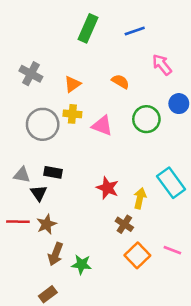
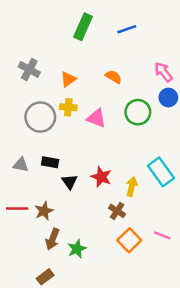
pink arrow: (162, 65) -> (163, 72), moved
black triangle: (39, 193) -> (70, 182), moved
green star: (82, 264) -> (77, 249), turned -30

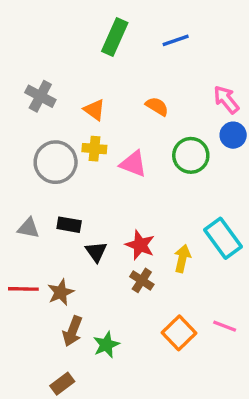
orange triangle: (68, 79) -> (94, 110), turned -49
brown cross: (117, 211) -> (142, 280), moved

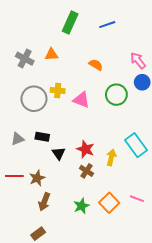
orange triangle: (94, 110) -> (51, 54), moved, turned -40
gray triangle: (28, 228) -> (17, 139), turned -32
green star: (106, 345) -> (81, 206), moved

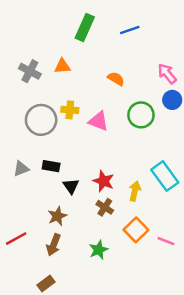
red line: (14, 176) -> (16, 239), moved, turned -30
brown star: (37, 178) -> (57, 216), moved
orange square: (109, 203) -> (136, 230), moved

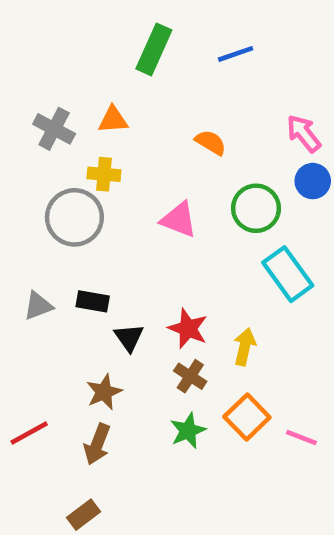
yellow cross: (70, 110) -> (104, 174), moved
cyan rectangle: (165, 176) -> (288, 274), moved
green star: (99, 250) -> (188, 431), moved

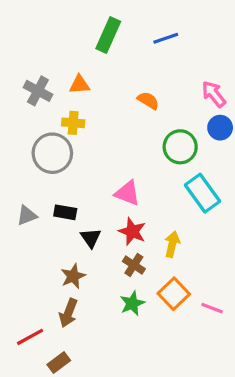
pink triangle: (179, 220) -> (127, 193), moved
red line: (29, 433) -> (30, 337), moved

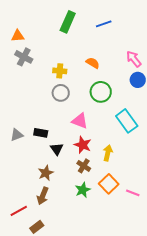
orange triangle: (80, 85) -> (18, 36), moved
yellow cross: (73, 123) -> (60, 71), moved
green circle: (180, 147) -> (101, 92), moved
gray circle: (52, 153) -> (61, 93), moved, size x0.7

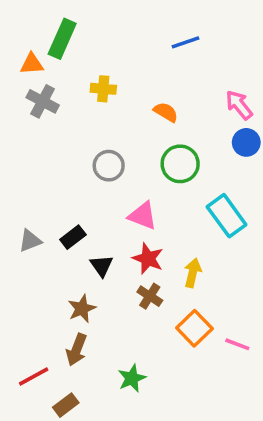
green rectangle: (68, 22) -> (62, 39), moved
yellow cross: (60, 71) -> (103, 89), moved
black rectangle: (41, 133) -> (73, 237), turned -48
green star: (83, 190) -> (132, 378), moved

